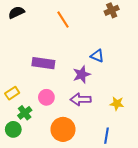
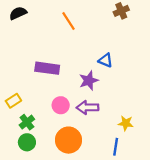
pink circle: (46, 97) -> (61, 105), moved
yellow star: (117, 103) -> (126, 123), moved
green circle: (13, 129) -> (27, 142), moved

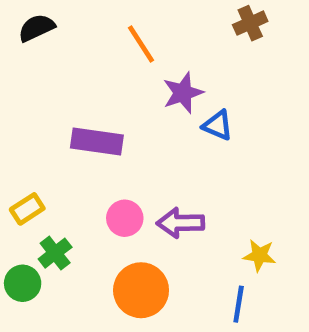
purple star: (89, 81) -> (183, 93), moved
green circle: (27, 142) -> (23, 283), moved

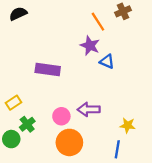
orange line: (141, 44) -> (98, 22), moved
purple star: (183, 93) -> (90, 46), turned -30
pink circle: (125, 218) -> (61, 116), moved

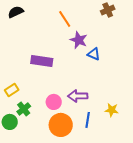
orange line: (98, 22) -> (65, 19), moved
blue line: (117, 149) -> (88, 120), moved

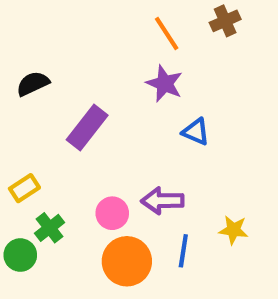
black semicircle: (16, 12) -> (33, 84), moved
orange line: (65, 19) -> (167, 33), moved
blue triangle: (94, 54) -> (196, 132), moved
purple rectangle: (42, 61) -> (87, 128), turned -60

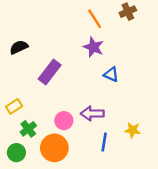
green circle: (20, 255) -> (16, 153), moved
orange circle: (127, 261) -> (54, 148), moved

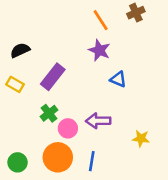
yellow rectangle: (14, 106) -> (15, 84), moved, turned 63
green cross: (28, 129) -> (49, 113), moved
blue line: (104, 142) -> (92, 161), moved

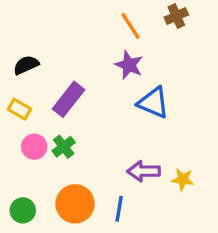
blue triangle: (118, 79) -> (153, 103), size x1.5
purple arrow: (98, 121) -> (144, 171), moved
pink circle: (68, 128) -> (34, 147), moved

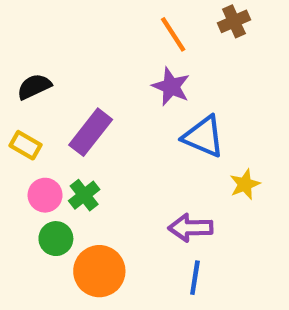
yellow star: (183, 179) -> (245, 184), moved, turned -30
blue line: (119, 209) -> (195, 278), moved
green circle: (23, 210) -> (56, 239), moved

